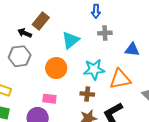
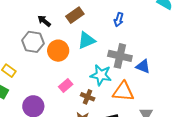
brown rectangle: (41, 21) -> (75, 15), moved
gray cross: (105, 33) -> (120, 56), moved, size x1.6
orange circle: (56, 68) -> (58, 51), moved
pink rectangle: (49, 99) -> (66, 86), moved, turned -64

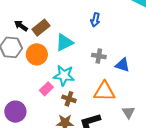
brown rectangle: (75, 15) -> (41, 28), moved
gray cross: (120, 56) -> (99, 56), size x0.6
cyan star: (101, 75) -> (64, 76), moved

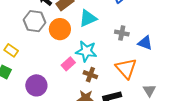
orange triangle: (104, 91) -> (126, 68), turned 45

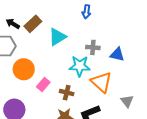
orange circle: (60, 29) -> (24, 69), moved
cyan star: (86, 51) -> (80, 66), moved

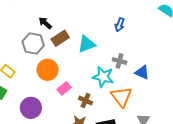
brown rectangle: (33, 24) -> (60, 38), moved

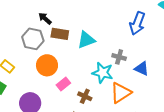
blue arrow: (120, 25) -> (137, 23), moved, size x1.6
brown rectangle: (60, 38) -> (60, 34), turned 42
orange triangle: (121, 97) -> (121, 93), turned 35

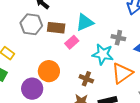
brown rectangle: (60, 34) -> (56, 28), moved
orange circle: (47, 65) -> (49, 71), moved
pink rectangle: (63, 84) -> (72, 42), moved

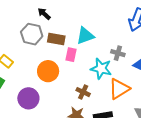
pink rectangle: (72, 42) -> (71, 55), turned -40
orange circle: (49, 71) -> (48, 71), moved

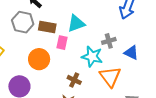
gray cross: (118, 53) -> (109, 41), turned -32
orange triangle: (119, 89) -> (110, 77), turned -35

